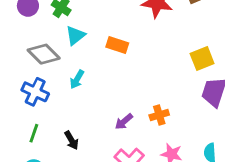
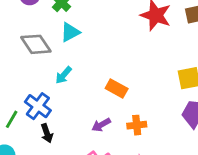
orange rectangle: (117, 45) -> (117, 88), moved
blue cross: (35, 92) -> (38, 106), moved

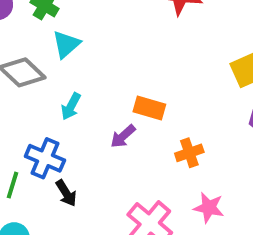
purple arrow: (101, 125) -> (123, 136), moved

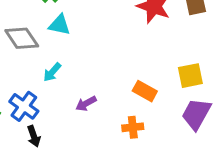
cyan triangle: (66, 44) -> (59, 25), turned 40
orange rectangle: (149, 108) -> (145, 91), moved

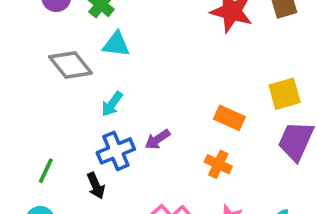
blue cross: (24, 106) -> (116, 151), moved, turned 36
orange cross: (133, 127) -> (218, 164), turned 36

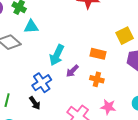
cyan arrow: (112, 104) -> (57, 55), moved, size x1.5
purple arrow: (157, 139) -> (72, 71), moved

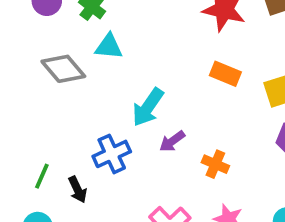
orange rectangle: (98, 54) -> (225, 74), moved
black arrow: (35, 103) -> (78, 190), moved

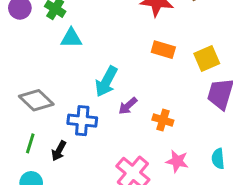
gray diamond: (63, 69) -> (36, 100), moved
blue cross: (112, 154) -> (82, 121), turned 36
black arrow: (78, 190) -> (59, 151), turned 60

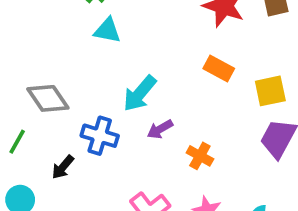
green line: (30, 143) -> (17, 142), moved

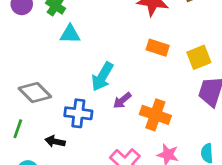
orange cross: (200, 156) -> (155, 115), size x1.5
black arrow: (63, 167) -> (55, 142), turned 72

